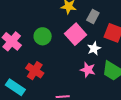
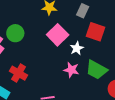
gray rectangle: (93, 17) -> (83, 11), moved
green circle: (43, 36) -> (15, 33), moved

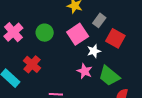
gray rectangle: (83, 11) -> (99, 20), moved
green circle: (15, 33) -> (45, 33), moved

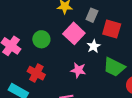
pink star: (85, 71) -> (78, 70), moved

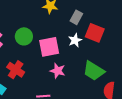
pink square: (74, 33) -> (49, 47), moved, turned 30
white star: (94, 46) -> (75, 40), moved

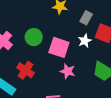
pink square: (49, 47) -> (59, 47), turned 30

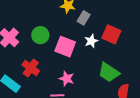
gray rectangle: (86, 18) -> (84, 18), moved
pink star: (68, 71) -> (67, 79), moved

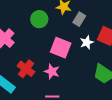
green circle: (40, 35) -> (39, 19), moved
pink star: (67, 79) -> (52, 71), moved

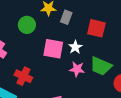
white star: (87, 42) -> (75, 47), moved
pink star: (52, 71) -> (77, 69), moved

